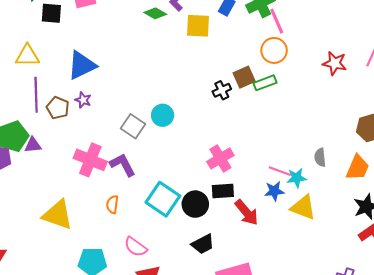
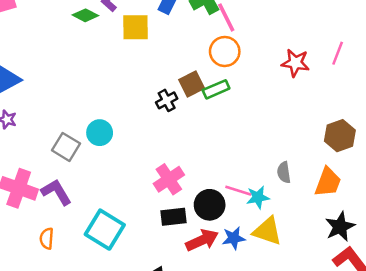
blue star: (274, 191) -> (234, 238), moved
black circle: (195, 204) -> (210, 205), moved
red arrow: (247, 212) -> (202, 240), turned -72

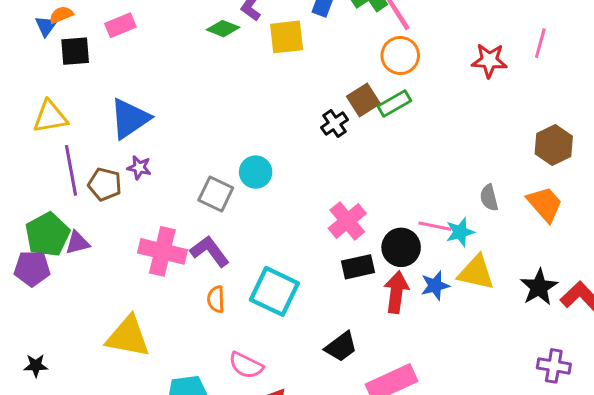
orange trapezoid: (328, 182) -> (545, 204), turned -56
black star: (340, 227) -> (539, 287), moved
orange semicircle: (47, 238) -> (216, 299), moved
red arrow: (202, 240) -> (396, 292), turned -52

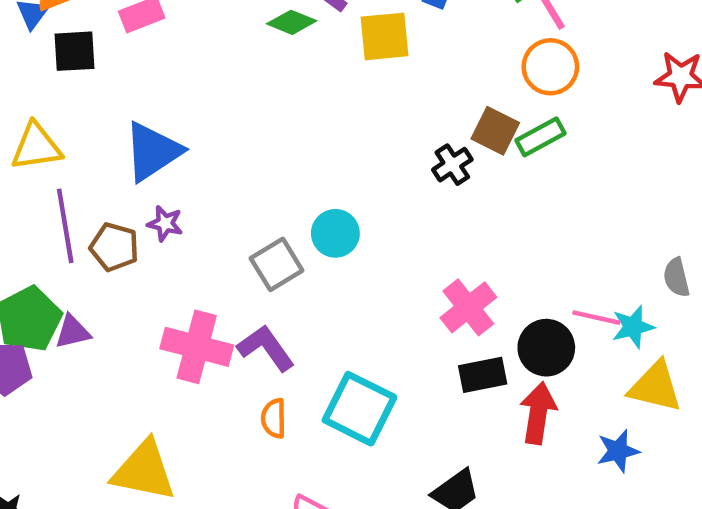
brown square: (363, 100) -> (495, 131), turned -32
gray square: (216, 194) -> (277, 264), turned 32
blue star: (435, 286) -> (618, 451), moved

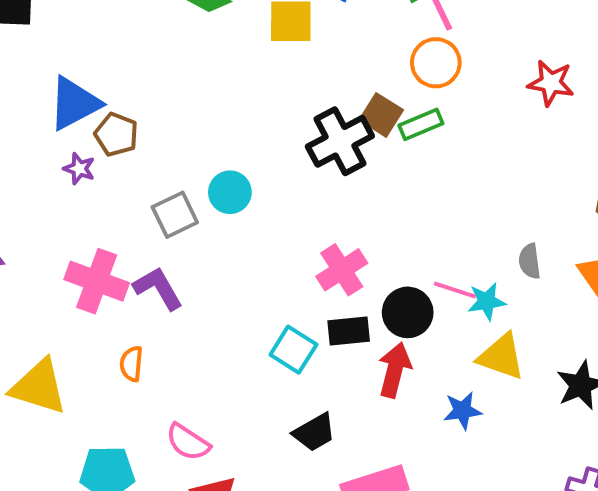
black cross: (452, 165) -> (340, 141), size x1.8
brown pentagon: (114, 247) -> (116, 134), moved
cyan square: (359, 409) -> (293, 350), moved, size x0.7
orange semicircle: (274, 418) -> (131, 364), moved

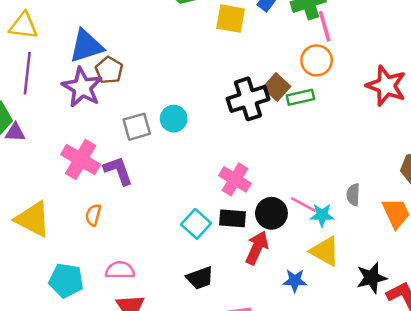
red star: (551, 83) -> (386, 86), size x1.4
purple star: (79, 169) -> (82, 87), size x2.0
pink cross: (342, 270) -> (235, 179), turned -36
pink semicircle: (188, 442) -> (120, 270), turned 136

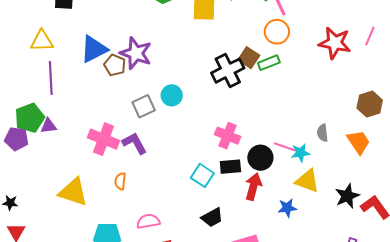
purple star: (82, 87) -> (136, 53), moved

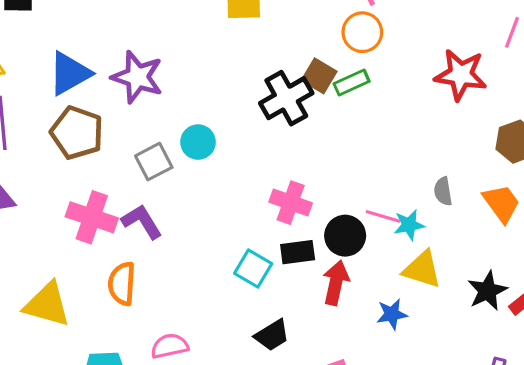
red star: (335, 43) -> (461, 75), moved
brown pentagon: (115, 65) -> (77, 133), moved, size x1.5
orange semicircle: (120, 181) -> (122, 284), size x1.5

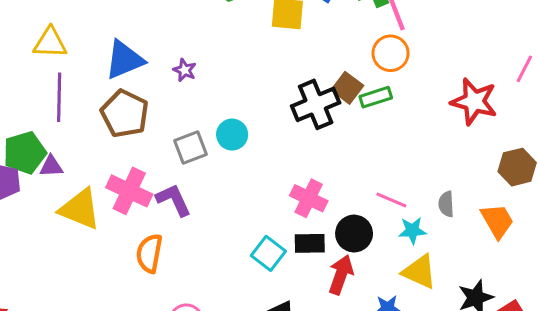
purple star: (137, 77) -> (185, 70), size x0.5
pink line: (383, 216) -> (391, 200), moved
yellow triangle: (47, 304) -> (80, 209), moved

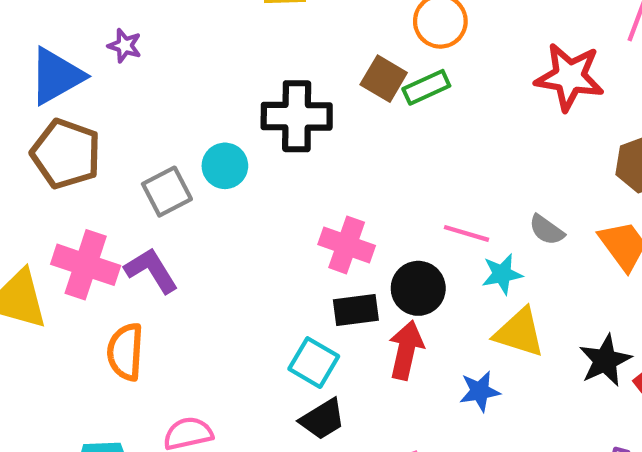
purple star: (185, 70) -> (125, 46), moved
black cross: (316, 104) -> (297, 116), moved, turned 30
gray semicircle: (446, 204) -> (547, 230), turned -45
cyan square: (268, 253) -> (314, 363), moved

